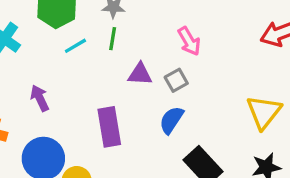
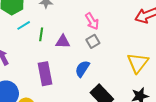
green line: (113, 39) -> (41, 34), moved
gray square: (176, 80) -> (93, 41), moved

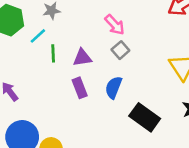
cyan line: (24, 25) -> (38, 36), moved
purple rectangle: (45, 74) -> (80, 88), moved, size x0.7

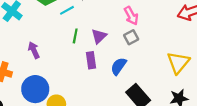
green line: (53, 53) -> (75, 36), moved
purple triangle: (82, 58) -> (99, 36), turned -49

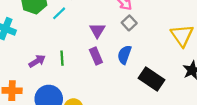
green line: (75, 36) -> (62, 58), moved
purple arrow: (34, 50) -> (37, 61), turned 98

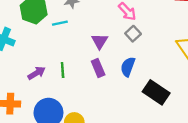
cyan line: (59, 13) -> (60, 23), turned 32

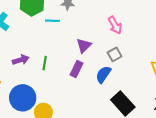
gray square: (133, 34) -> (115, 54), moved
purple rectangle: (98, 68) -> (77, 69), turned 35

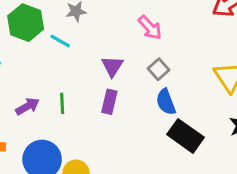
cyan line: (52, 21) -> (60, 41), turned 40
blue semicircle: (103, 74) -> (166, 102), moved, turned -42

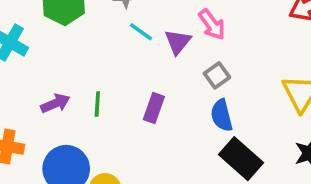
cyan line: (60, 41) -> (141, 32), moved
purple triangle: (112, 66) -> (178, 42), moved

